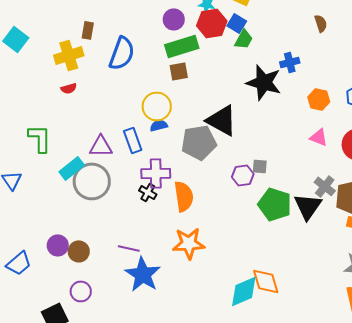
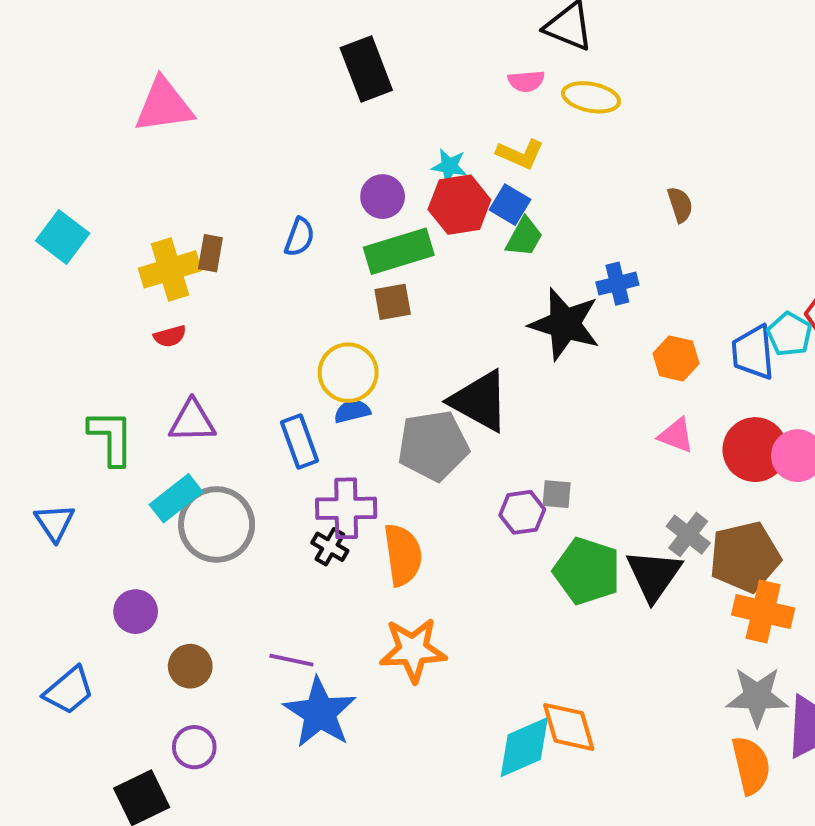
brown rectangle: (88, 30) -> (210, 253), moved
blue semicircle: (122, 53) -> (300, 237), moved, size x0.6
purple triangle: (101, 146) -> (192, 421), moved
purple circle: (58, 245) -> (136, 612), moved

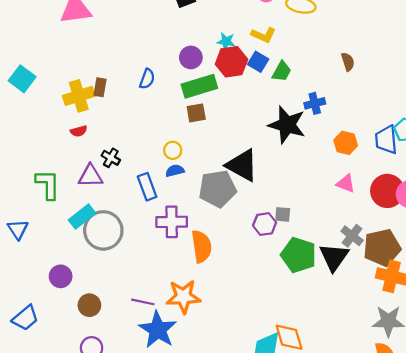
green trapezoid: (524, 237) -> (282, 71), moved
yellow circle: (348, 373) -> (173, 150), size x0.6
black cross: (330, 547) -> (111, 158), moved
orange star: (413, 650) -> (183, 297), moved

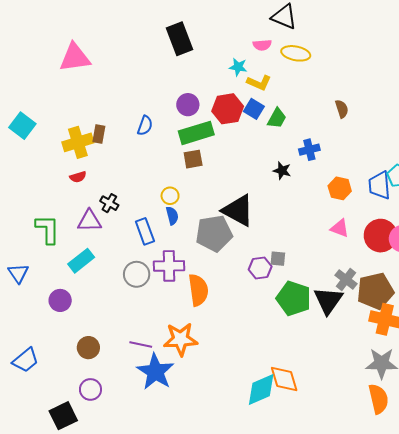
cyan star: (226, 41) -> (238, 67), moved
black star: (287, 125) -> (282, 171), size x0.5
blue semicircle: (175, 171) -> (172, 216), turned 90
gray circle: (103, 230) -> (137, 274), moved, size x0.7
purple circle: (61, 276) -> (60, 300), moved

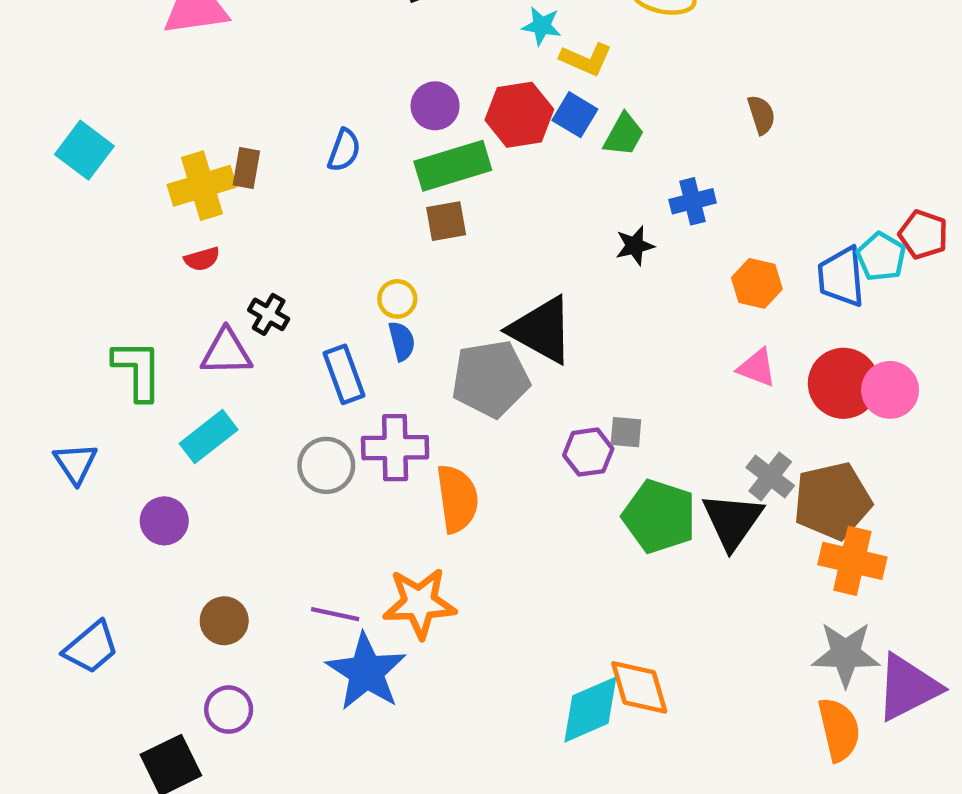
black star: (282, 171) -> (635, 246), turned -30

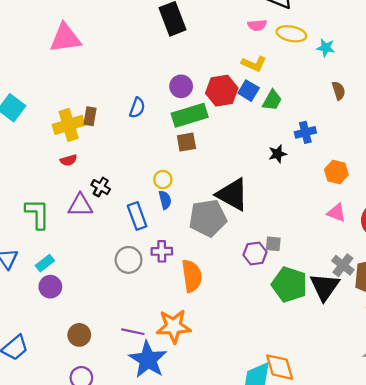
cyan star: (542, 26) -> (326, 48), moved
cyan rectangle: (209, 437) -> (45, 263), moved, size x0.7
purple cross: (395, 448) -> (162, 251), size x0.7

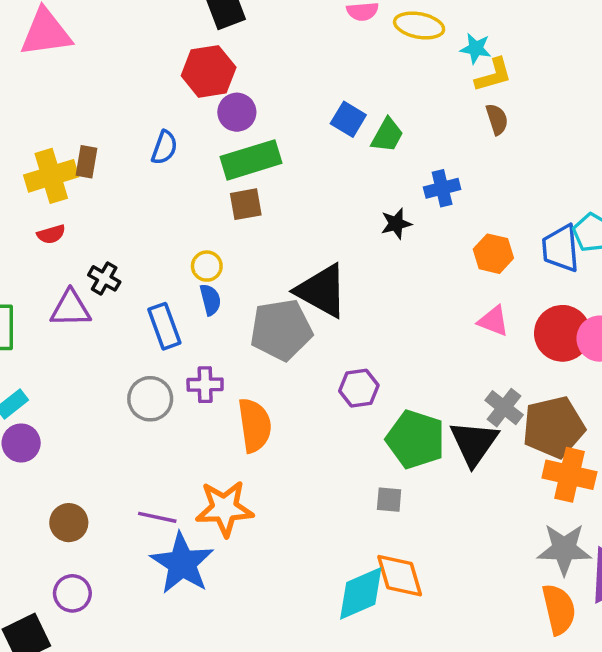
yellow L-shape: (254, 64) -> (493, 75), moved, turned -40
red hexagon: (222, 91) -> (209, 71), moved
gray square: (273, 244) -> (389, 500), moved

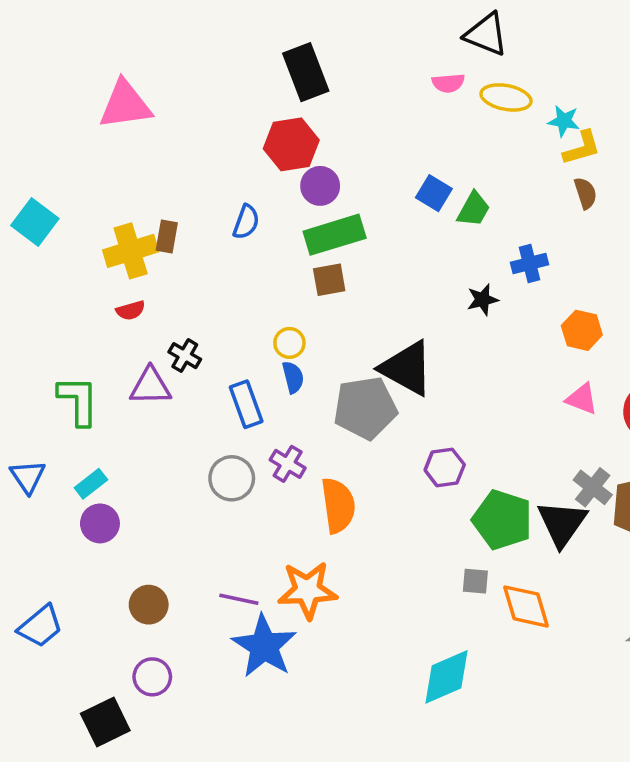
purple cross: (205, 385) -> (288, 464), turned 32
orange diamond: (400, 576) -> (526, 606), moved

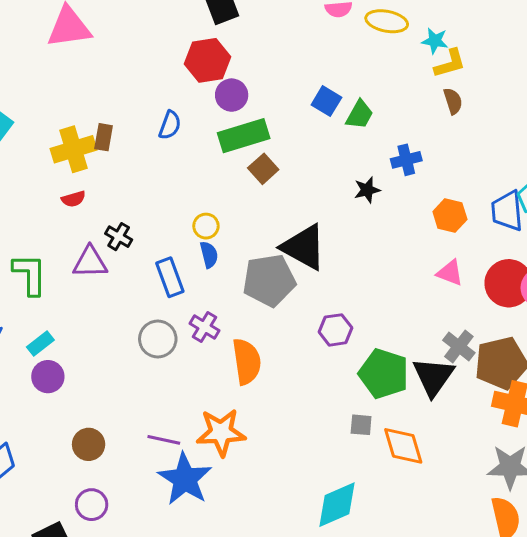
brown square: (329, 280) -> (263, 169), moved, turned -32

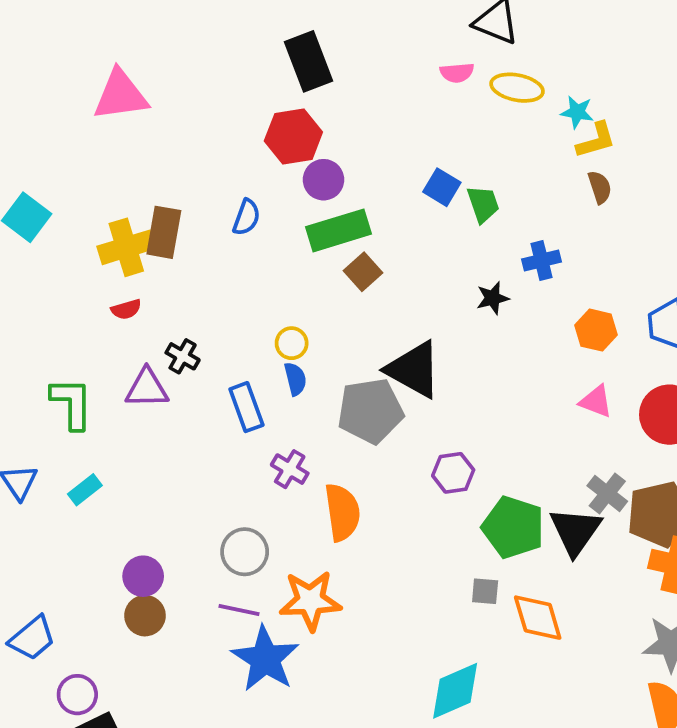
green trapezoid: (360, 115) -> (483, 204), turned -48
brown rectangle: (104, 137) -> (164, 232), size x1.5
gray circle: (158, 339) -> (245, 552), moved
purple circle: (48, 377) -> (143, 576), moved
purple circle: (92, 505) -> (77, 695), moved

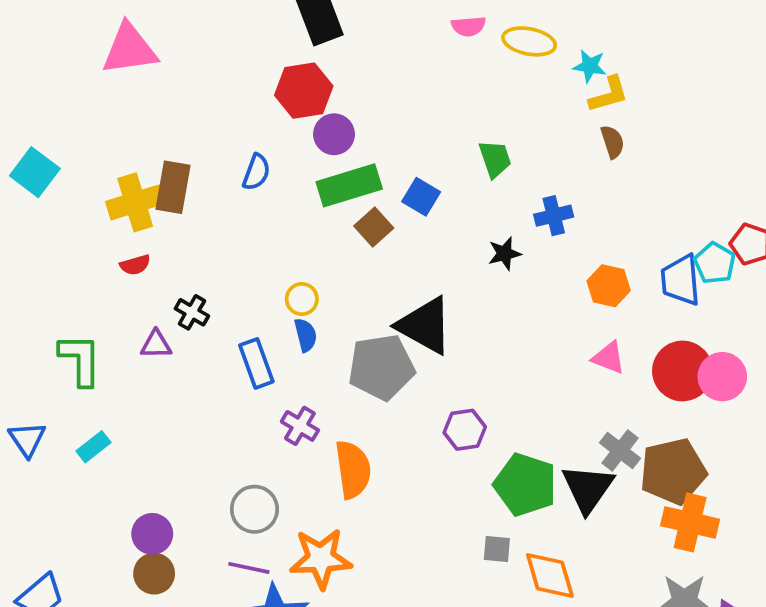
blue square: (442, 187) -> (421, 197), moved
purple triangle: (147, 388) -> (156, 344), size x0.7

